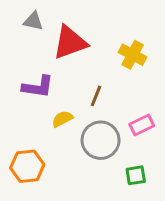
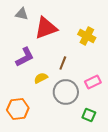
purple L-shape: (38, 87) -> (25, 57), turned -35
green square: (136, 175) -> (89, 115), turned 32

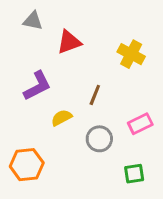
red triangle: (46, 28) -> (69, 42), size x0.7
gray circle: (66, 92) -> (99, 139), size x0.7
green square: (89, 115) -> (134, 174), turned -32

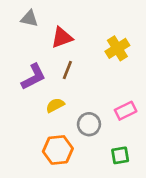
yellow cross: (131, 54) -> (117, 48), turned 30
brown line: (95, 95) -> (67, 70), moved
orange hexagon: (27, 165) -> (58, 150), moved

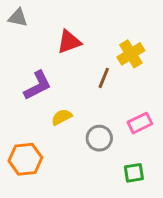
gray triangle: (29, 19) -> (18, 18), moved
brown line: (67, 70) -> (104, 78), moved
orange hexagon: (58, 150) -> (25, 159), moved

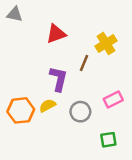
purple L-shape: (38, 85) -> (58, 79), moved, turned -50
yellow semicircle: (62, 117) -> (47, 106), moved
orange hexagon: (25, 159) -> (21, 110), moved

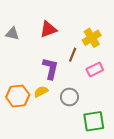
gray triangle: (15, 14) -> (12, 34), moved
pink rectangle: (113, 99) -> (95, 70), moved
green square: (108, 140) -> (94, 121), size x1.5

